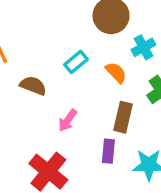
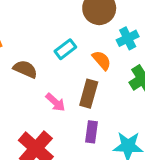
brown rectangle: (123, 117) -> (89, 94), moved
pink arrow: (68, 120) -> (55, 102), turned -85

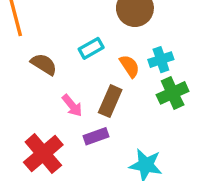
cyan cross: (128, 38) -> (161, 60), moved
purple rectangle: (92, 132) -> (96, 136), moved, turned 55

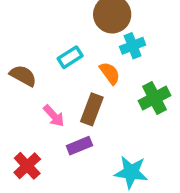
cyan cross: (161, 60) -> (133, 46), moved
red cross: (43, 154) -> (27, 166), size x0.7

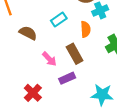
orange semicircle: (110, 73) -> (86, 29), turned 35
brown rectangle: (92, 109) -> (75, 54), turned -48

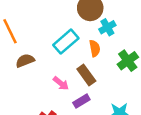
cyan rectangle: (59, 19) -> (66, 42), size x1.5
brown semicircle: (28, 33) -> (25, 61), moved, turned -42

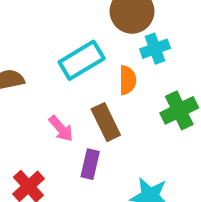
purple rectangle: (81, 101) -> (90, 164), turned -56

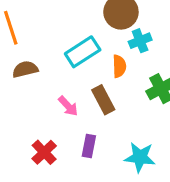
purple rectangle: (90, 164) -> (89, 146), moved

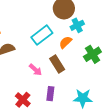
orange semicircle: (119, 66) -> (65, 42), turned -128

